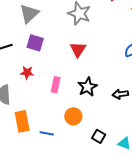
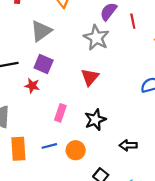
red star: (27, 73) -> (32, 86), moved
black arrow: (120, 94) -> (128, 145), moved
blue line: (47, 133) -> (49, 146), moved, turned -32

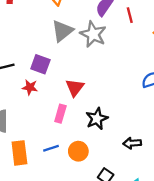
gray triangle: (41, 31) -> (62, 31), moved
red triangle: (90, 77) -> (75, 88), moved

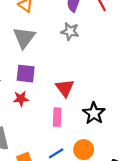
gray triangle: (62, 31) -> (24, 38), moved
gray star: (93, 34) -> (70, 31), size x0.7

